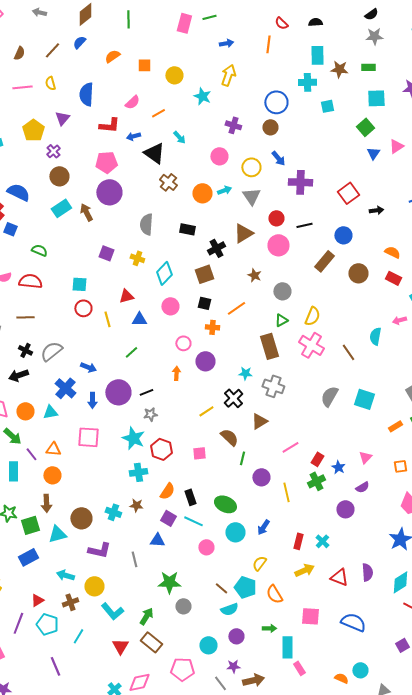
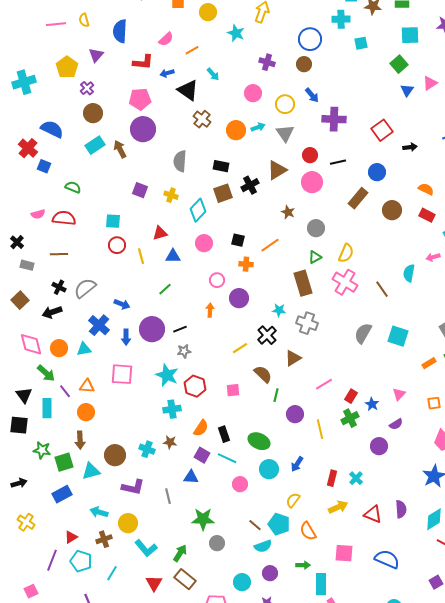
brown square: (204, 274) -> (223, 193), moved

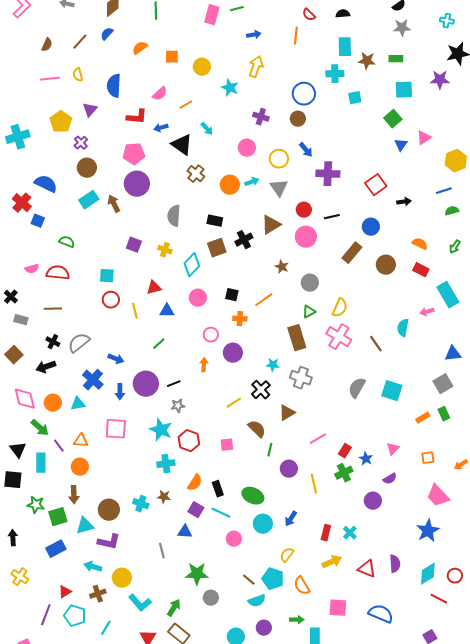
black arrow: (19, 483) -> (13, 538), turned -77
purple L-shape: (133, 487) -> (109, 542), moved

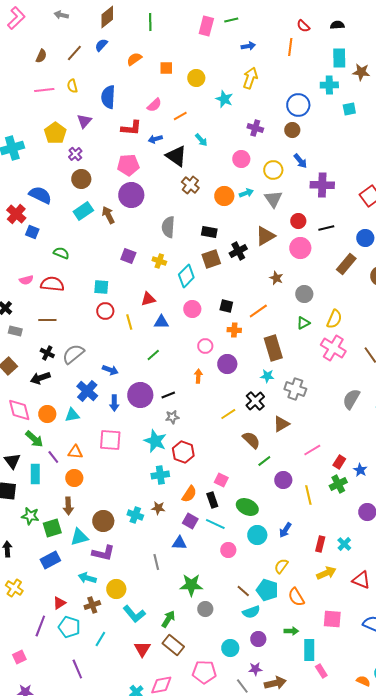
brown rectangle: (297, 338) -> (273, 348), moved
pink square: (227, 445) -> (221, 480), moved, turned 32
green line: (270, 450) -> (264, 461), turned 40

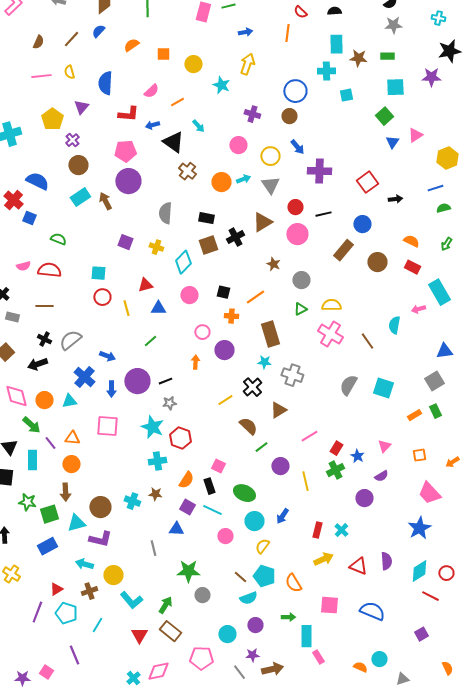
yellow semicircle: (334, 319) -> (331, 305), turned -114
yellow semicircle: (281, 566) -> (262, 546), moved
pink square: (19, 657) -> (46, 672), moved, turned -32

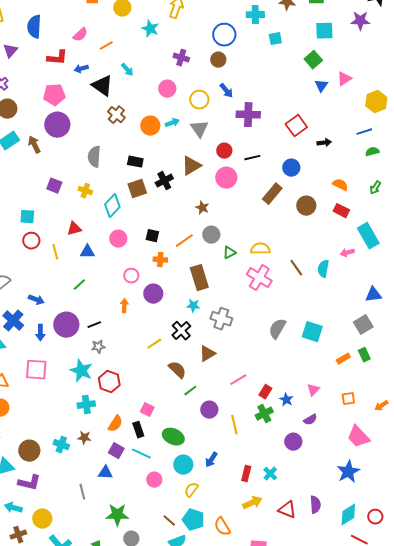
gray circle: (301, 280) -> (211, 235), moved
brown line: (367, 341) -> (296, 268), moved

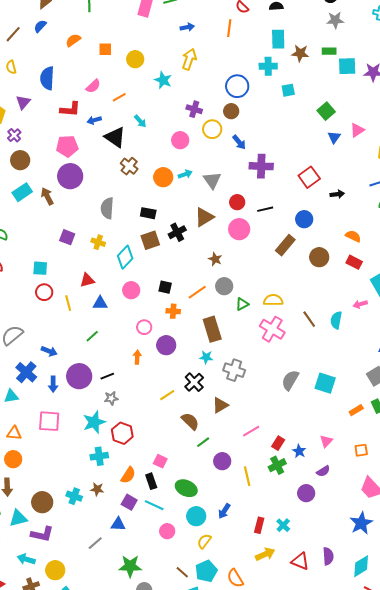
cyan square: (324, 31) -> (347, 66), moved
yellow circle: (199, 100) -> (212, 129), moved
cyan star: (81, 371) -> (94, 422), turned 30
gray line: (82, 492) -> (95, 543), turned 63
cyan pentagon: (193, 520) -> (206, 571), turned 30

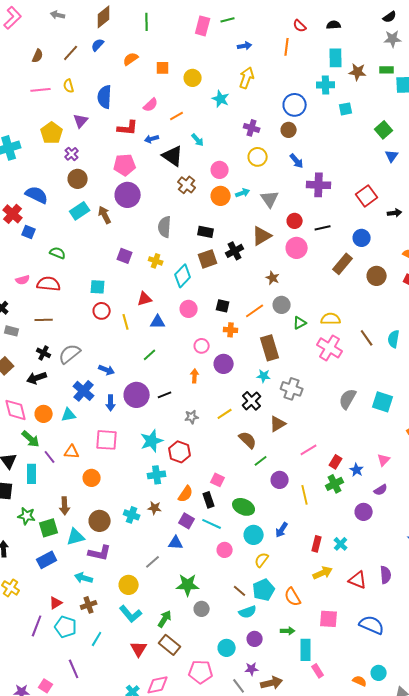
yellow circle: (212, 129) -> (258, 157), moved
pink circle: (180, 140) -> (220, 170), moved
gray star: (111, 398) -> (192, 417), moved
orange circle: (13, 459) -> (92, 478), moved
yellow circle: (55, 570) -> (129, 585), moved

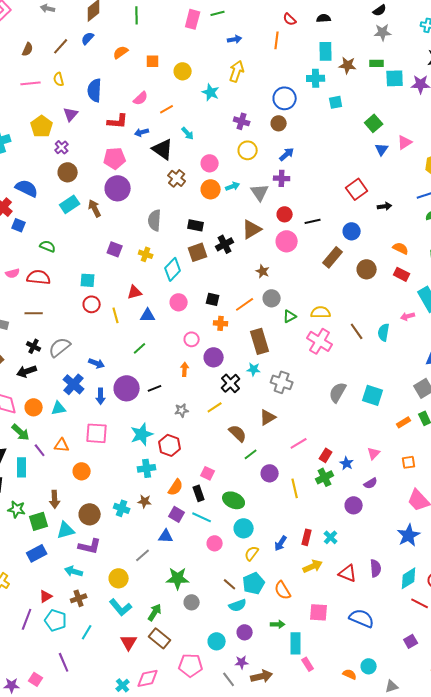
blue arrow: (297, 161) -> (287, 154), turned -91
purple cross: (319, 185) -> (282, 178), moved, size x0.7
black cross: (252, 401) -> (231, 383), moved
blue arrow: (282, 530) -> (281, 543), moved

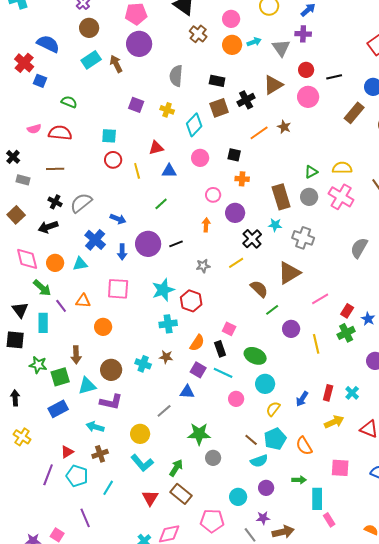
gray circle: (272, 298) -> (309, 197), moved
orange line: (245, 304) -> (259, 133), moved
brown triangle: (268, 417) -> (289, 273), size x1.4

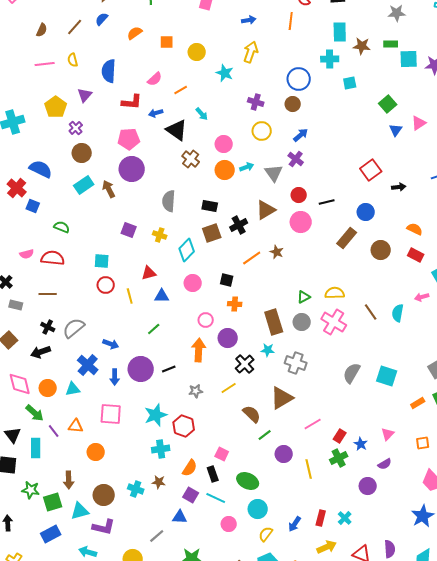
purple cross: (303, 34) -> (296, 159), turned 35
orange arrow: (206, 225) -> (199, 350), size x1.6

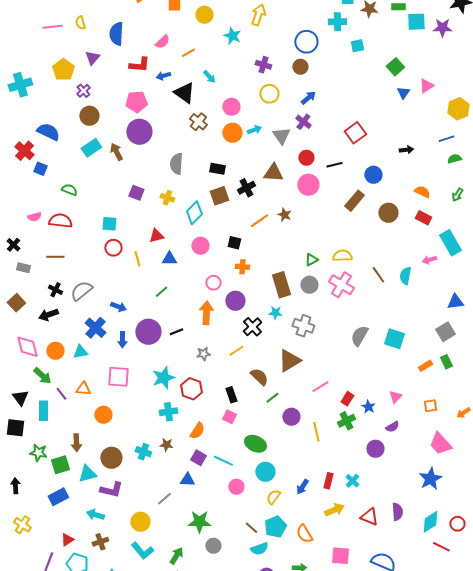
red square: (371, 170) -> (355, 133), moved
brown triangle: (266, 210) -> (273, 173), turned 35
black rectangle: (213, 474) -> (231, 395), moved

